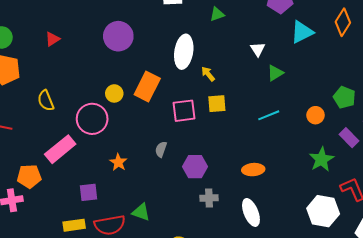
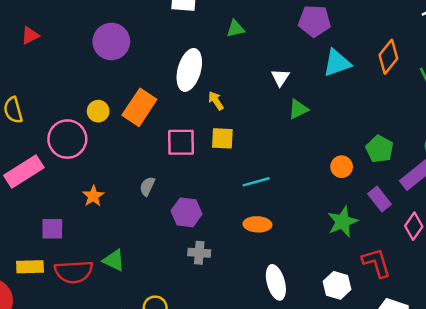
cyan line: (269, 115) -> (256, 182), moved
white hexagon: (323, 211) -> (337, 285), size x0.7
white ellipse: (251, 212) -> (276, 282), moved

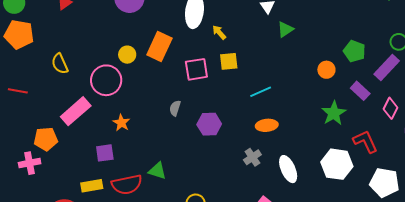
orange star: (93, 196) -> (121, 123), moved
gray cross: (199, 253) -> (252, 157), moved, turned -30
white hexagon: (337, 285) -> (337, 164), size x1.4

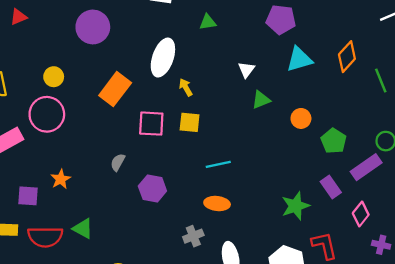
yellow circle: (127, 55) -> (54, 77), moved
orange circle: (326, 70) -> (301, 118), moved
orange star: (121, 123) -> (61, 179), moved

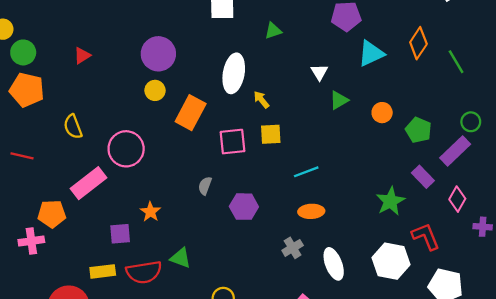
yellow circle: (54, 77) -> (155, 90), moved

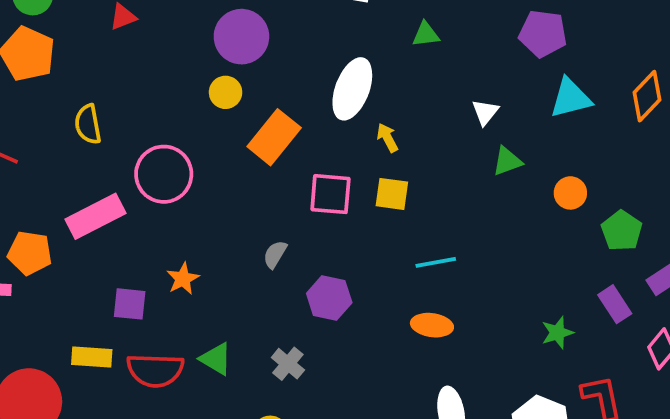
green star: (390, 201) -> (557, 333), size x0.7
gray cross: (293, 248) -> (288, 364), moved, turned -30

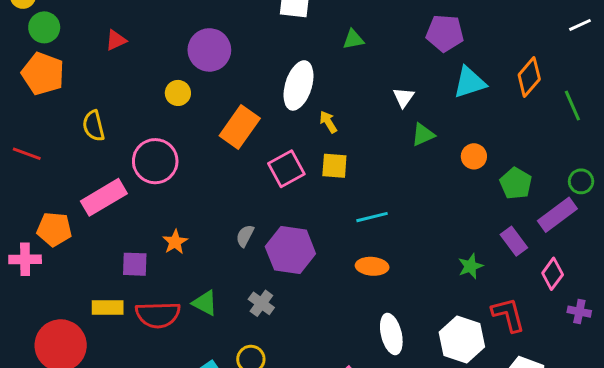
yellow circle: (226, 92) -> (178, 93), moved
pink square: (330, 194) -> (286, 169), turned -30
gray semicircle: (275, 254) -> (245, 236), moved
purple hexagon: (329, 298) -> (290, 250), size x1.4

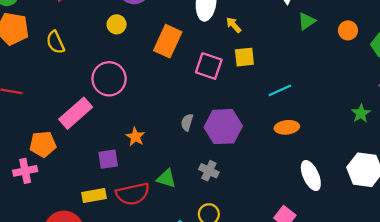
yellow semicircle: (94, 126) -> (55, 42), moved
pink square: (286, 169) -> (209, 66), turned -32

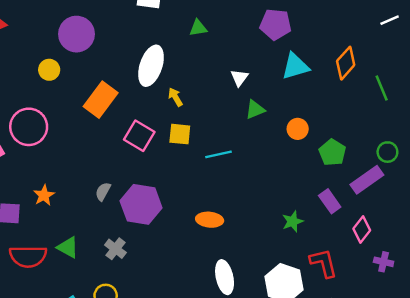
cyan line: (280, 90) -> (219, 154), moved

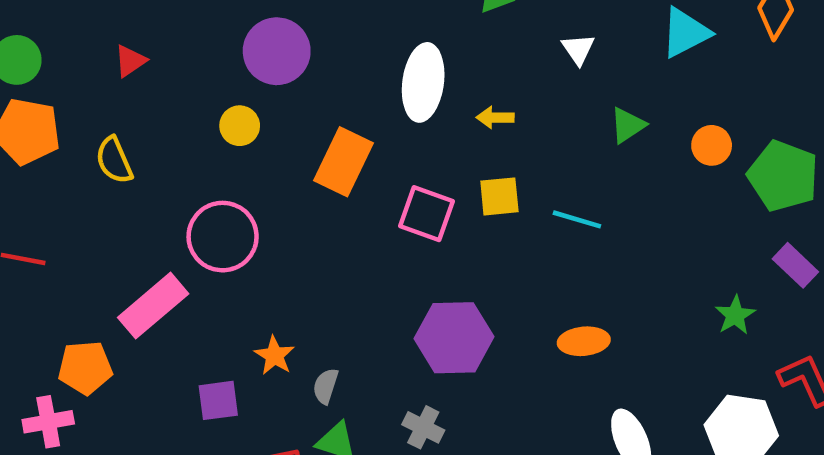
white triangle: (239, 78) -> (578, 49), moved
yellow arrow: (175, 97) -> (495, 117), moved, turned -48
green pentagon: (332, 152) -> (783, 176), size x1.4
cyan line: (219, 154) -> (577, 219), turned 40
gray semicircle: (103, 192) -> (326, 386), moved

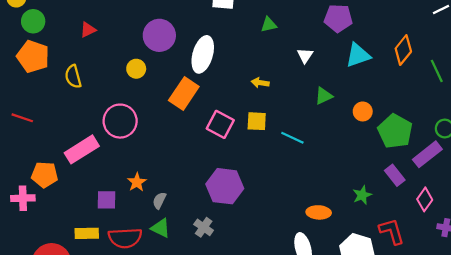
white ellipse: (423, 82) -> (203, 54), moved
orange ellipse: (584, 341) -> (319, 212), moved

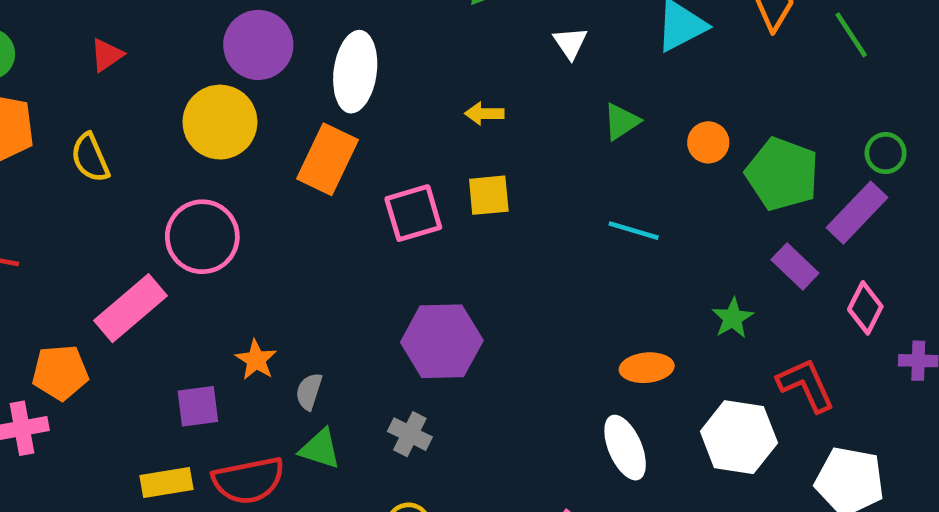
yellow circle: (136, 69) -> (220, 122), size x1.8
pink square: (220, 124) -> (413, 213), turned -36
cyan line: (292, 138) -> (634, 231), moved

